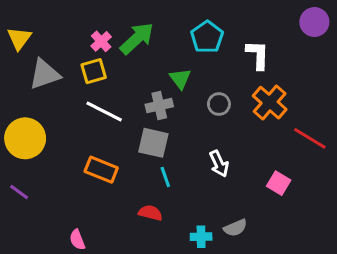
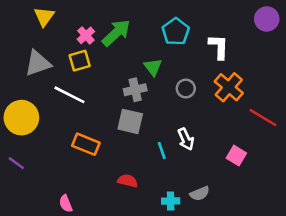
yellow triangle: (19, 38) -> (44, 16), moved
white line: (104, 111) -> (69, 95), moved
cyan line: (165, 177) -> (162, 150), moved

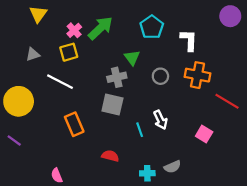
gray triangle: (38, 63) -> (33, 54), size x0.6
orange cross: (229, 87) -> (198, 75), turned -30
orange rectangle: (86, 144) -> (74, 124), turned 45

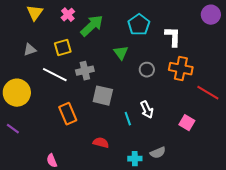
pink cross: (74, 30) -> (68, 15), moved
gray cross: (117, 77) -> (85, 71), moved

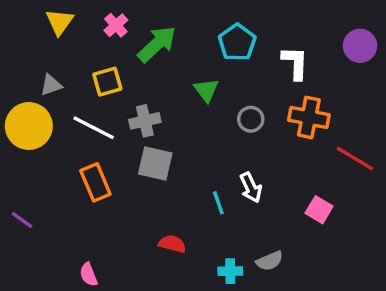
purple circle: (211, 15) -> (360, 46), moved
yellow circle: (17, 93) -> (29, 126), moved
gray square: (103, 96) -> (155, 164), moved
orange rectangle: (68, 114) -> (95, 182), moved

